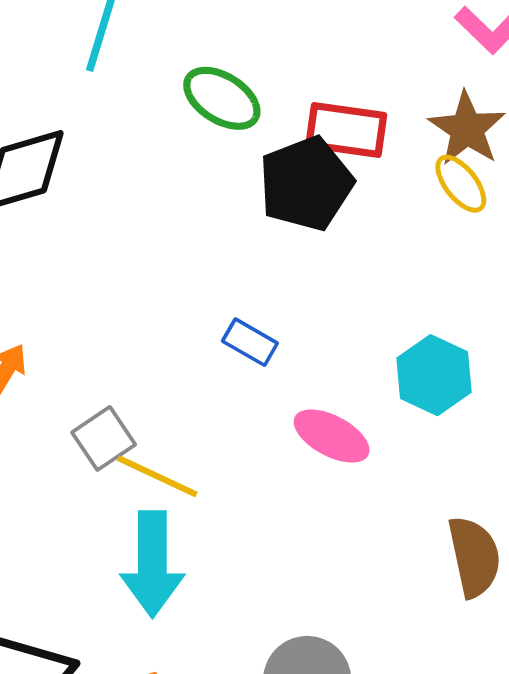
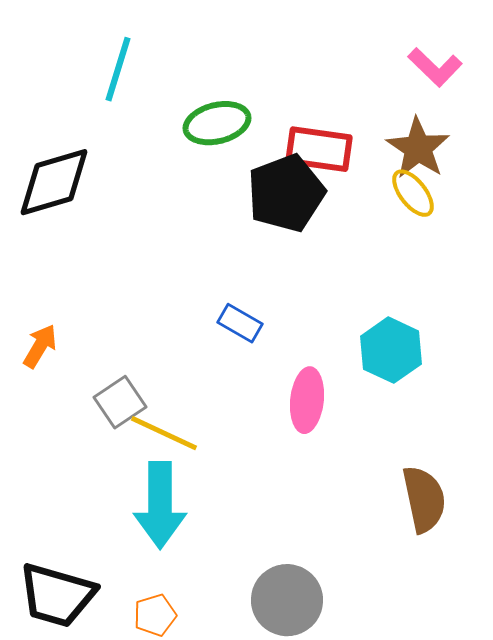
green ellipse: (222, 98) -> (217, 123), turned -46
pink ellipse: (332, 436) -> (307, 400), turned 68

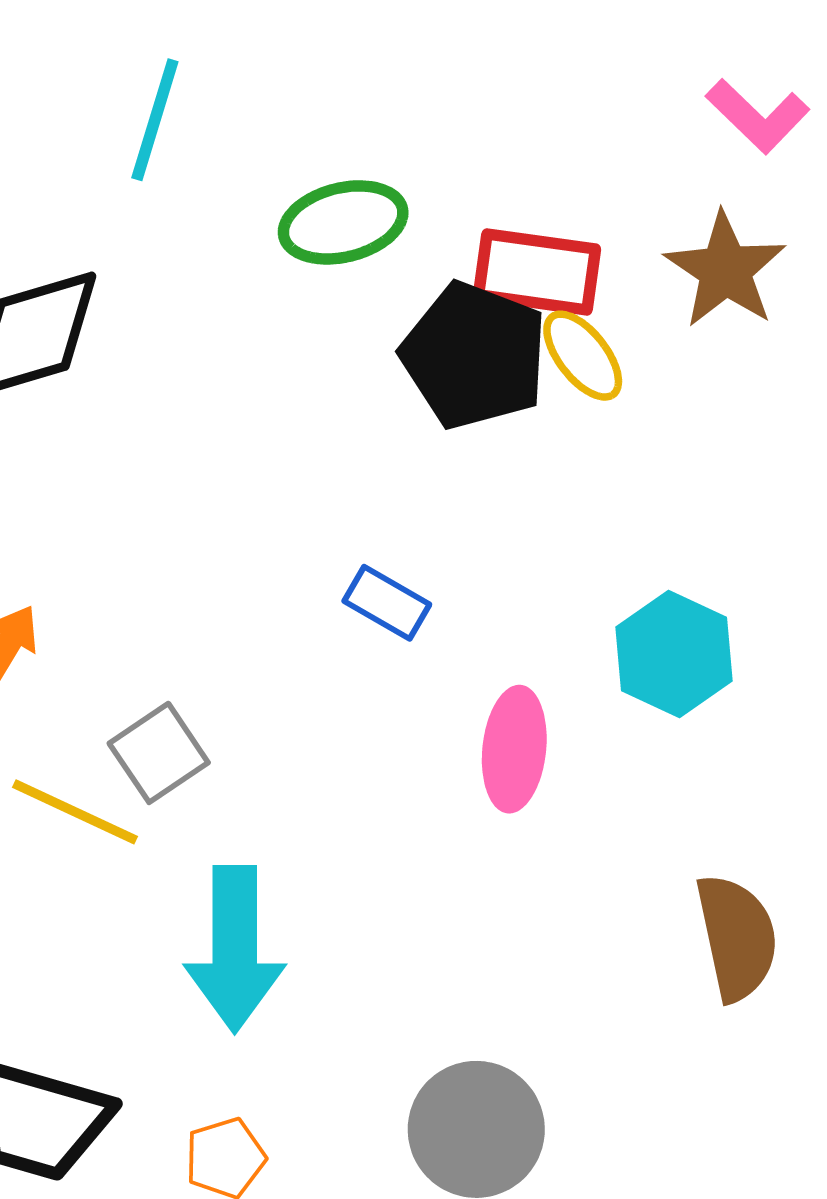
black pentagon: (286, 193) -> (474, 356), turned -30
yellow ellipse: (413, 193) -> (583, 356), moved
yellow line: (164, 433) -> (75, 812), moved

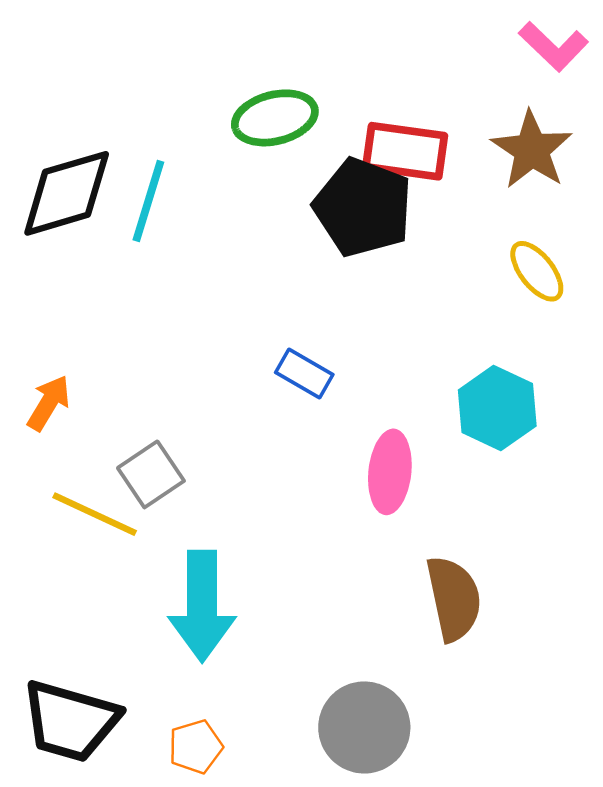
cyan line: (155, 120) -> (148, 201), moved
yellow ellipse: (583, 356) -> (537, 271), moved
brown semicircle: (737, 937) -> (454, 598), moved

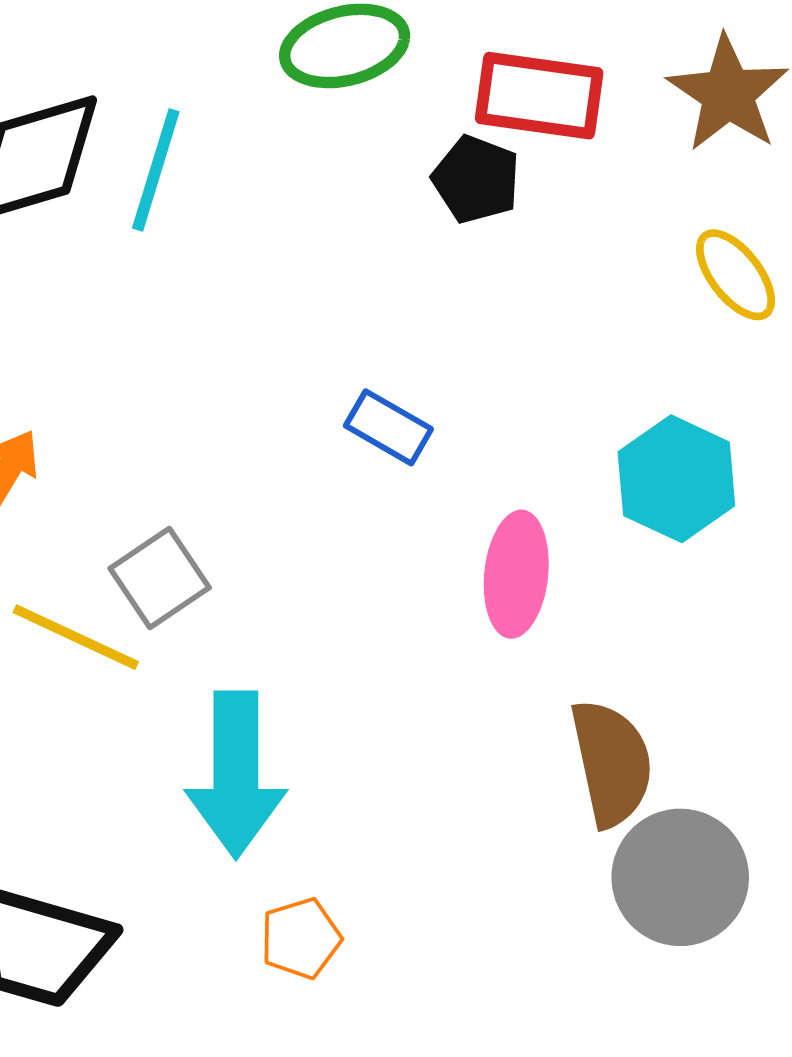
black pentagon: (363, 207) -> (476, 179), size x0.6
gray circle: (364, 727) -> (680, 877), moved
orange pentagon: (196, 747) -> (301, 938), moved

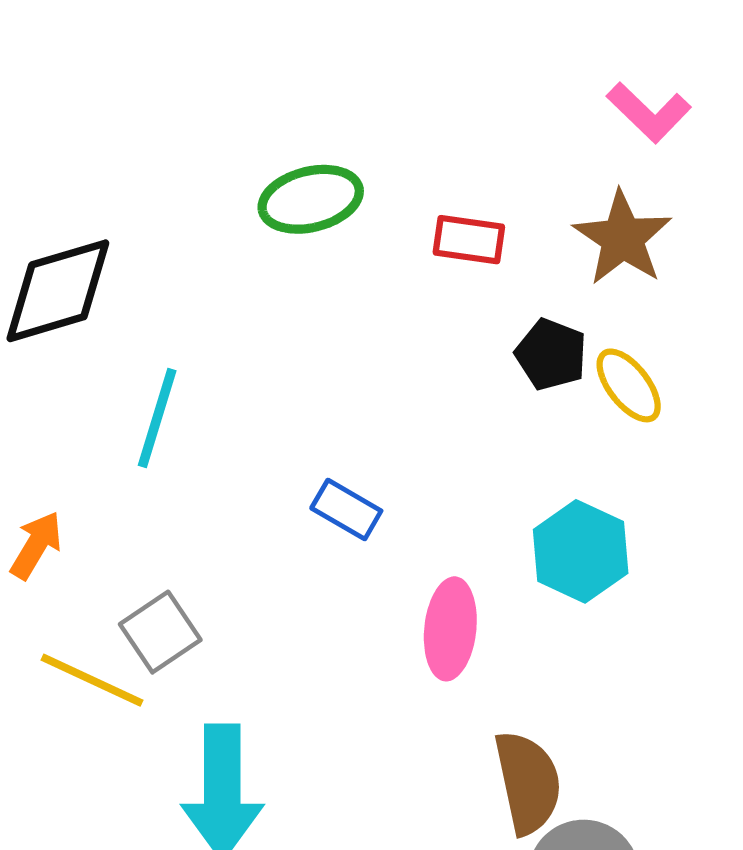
red rectangle: (539, 96) -> (469, 240), size x0.7
cyan line: (156, 170) -> (157, 418), moved
black pentagon: (476, 179) -> (551, 354), moved

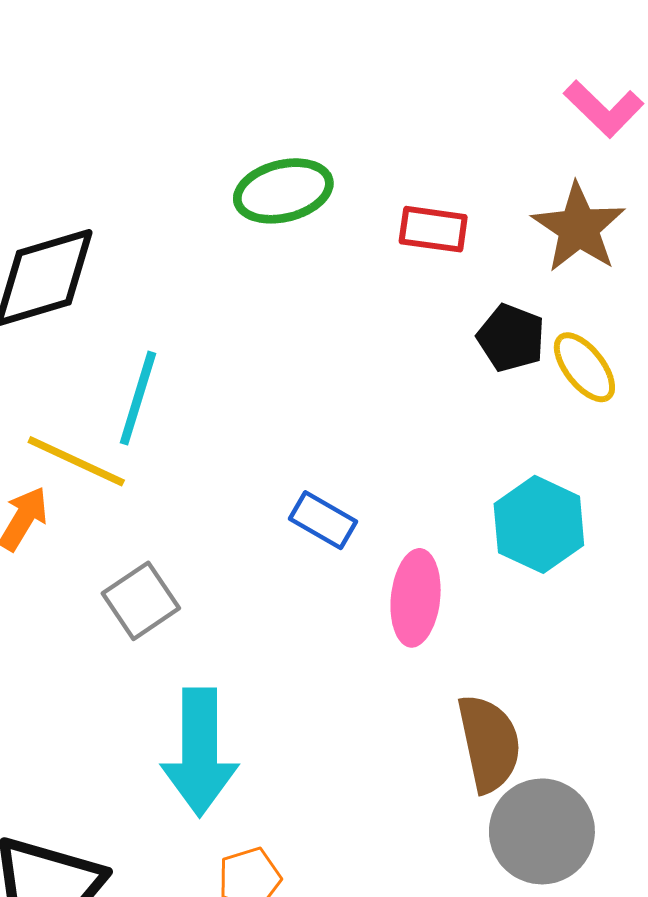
blue rectangle: (346, 510) -> (323, 520), moved
yellow line: (92, 680) -> (76, 461), moved

